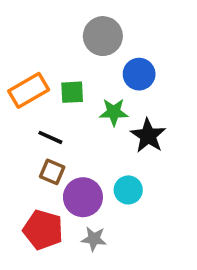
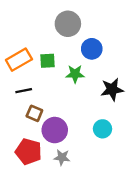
black star: (148, 136) -> (112, 89), moved, turned 30
black line: (50, 137) -> (24, 91), moved, turned -35
cyan circle: (128, 190) -> (103, 129), moved

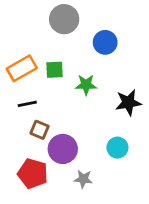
gray circle: (68, 24) -> (64, 19), moved
blue circle: (92, 49) -> (105, 42), moved
gray star: (62, 157) -> (83, 179), moved

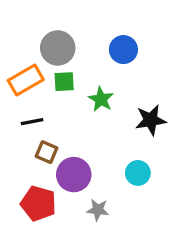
gray circle: (64, 19) -> (58, 48), moved
green star: (86, 85) -> (101, 99), turned 30

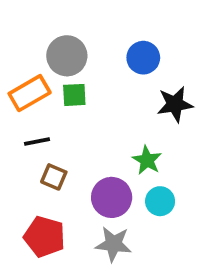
green star: (101, 99) -> (147, 160), moved
black star: (151, 120) -> (175, 104), moved
purple circle: (74, 175) -> (112, 197), moved
gray star: (98, 210) -> (113, 244), size x1.4

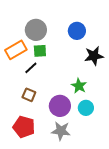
black line: (37, 142) -> (31, 68), moved, turned -32

